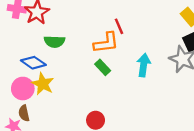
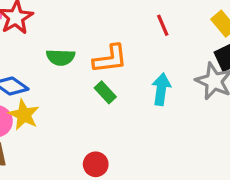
red line: (119, 26) -> (163, 25), moved
green semicircle: (54, 42) -> (61, 57), moved

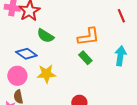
green semicircle: (61, 57) -> (45, 36), moved, turned 30
yellow star: (24, 115) -> (46, 74), moved, turned -30

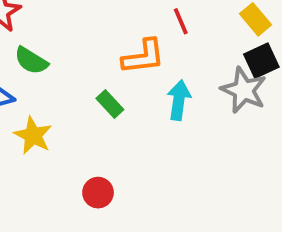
orange L-shape: (88, 37) -> (143, 57), moved
yellow star: (46, 74) -> (33, 135), turned 30

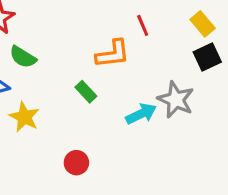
gray star: (244, 90) -> (176, 100), moved
cyan arrow: (179, 100) -> (141, 114), moved, turned 56

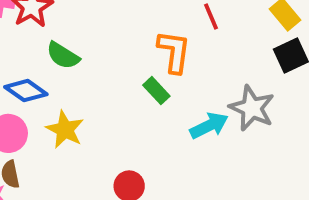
orange L-shape: (113, 54) -> (174, 52), turned -75
green rectangle: (86, 92) -> (156, 91), moved

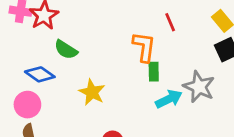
green rectangle: (156, 91) -> (154, 72), moved, turned 42
yellow star: (65, 130) -> (92, 92), moved

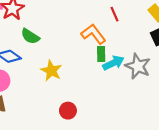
orange L-shape: (144, 47) -> (93, 34), turned -45
cyan arrow: (169, 99) -> (113, 63), moved

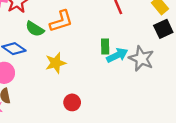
orange L-shape: (93, 34) -> (61, 21), moved, turned 110
yellow star: (51, 71) -> (56, 63), turned 30

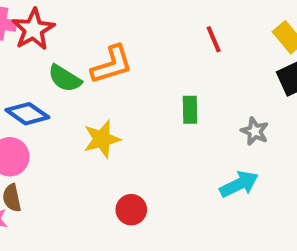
cyan arrow: (117, 55) -> (239, 184), moved
gray star: (141, 59) -> (255, 131), size x0.6

